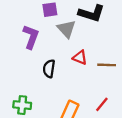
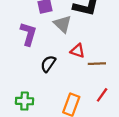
brown line: (107, 65) -> (97, 64), moved
black semicircle: (49, 69) -> (48, 64), turned 30

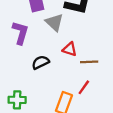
black semicircle: (48, 64) -> (40, 62), turned 30
red line: (102, 95) -> (84, 87), moved

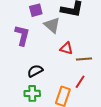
black semicircle: (40, 62) -> (35, 71), moved
green cross: (17, 100) -> (32, 93), moved

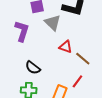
brown line: (84, 59) -> (83, 59), turned 42
black semicircle: (35, 71) -> (33, 68), turned -119

